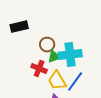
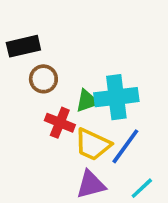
brown circle: (47, 45) -> (43, 79), moved
yellow trapezoid: (57, 81) -> (93, 144), turned -35

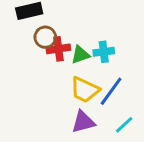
cyan cross: (116, 97) -> (104, 52), size x0.6
red cross: (60, 123) -> (58, 49), moved, turned -30

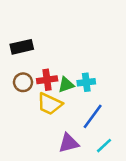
brown circle: (45, 37) -> (23, 82), moved
yellow trapezoid: (85, 90) -> (50, 104), moved

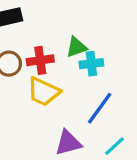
green triangle: (66, 85) -> (77, 47), moved

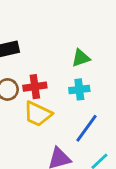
green triangle: (77, 47) -> (81, 58), moved

